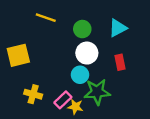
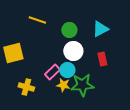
pink rectangle: (63, 100) -> (52, 72), moved
yellow star: (75, 107) -> (63, 85), moved

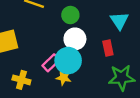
cyan triangle: (100, 29) -> (119, 21), moved, turned -36
cyan circle: (67, 70) -> (68, 61), size x1.5
green star: (82, 85) -> (122, 78), moved

